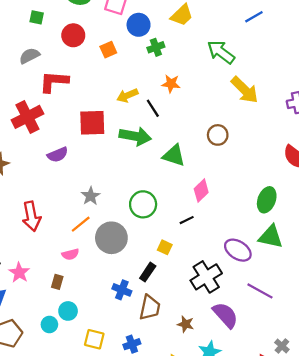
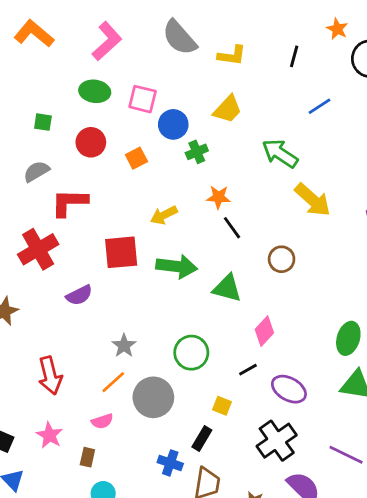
black line: (153, 108) -> (232, 228), moved
purple ellipse: (238, 250) -> (289, 389), moved
pink star: (19, 273) -> (49, 435), moved

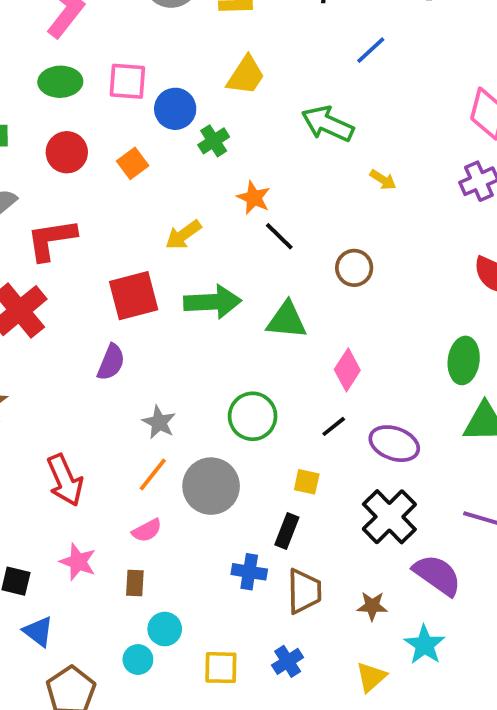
orange star: (218, 197) -> (254, 198), turned 30
yellow arrow: (313, 200) -> (383, 180), size x0.5
purple semicircle: (79, 295) -> (111, 362), moved, turned -32

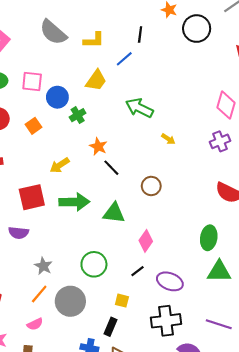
blue line: (371, 50) -> (124, 59), moved
purple semicircle: (111, 362) -> (19, 233), turned 72
black cross: (389, 517) -> (166, 321), turned 36

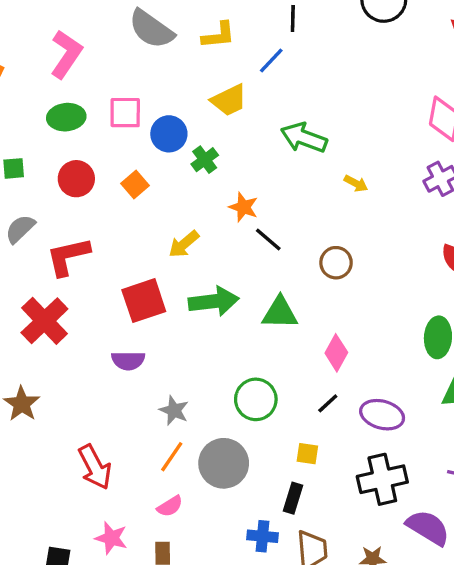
yellow trapezoid: (96, 80) -> (229, 100), turned 35

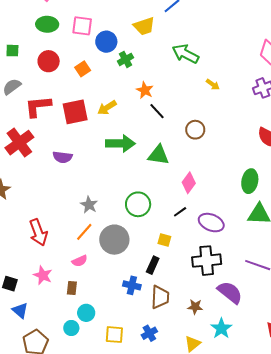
red square: (144, 301) -> (75, 112), moved
purple semicircle: (128, 361) -> (63, 157), moved

